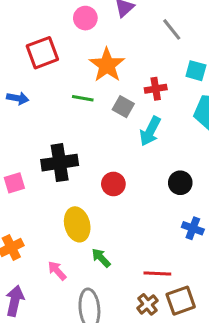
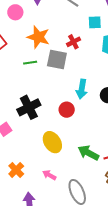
gray square: (123, 107) -> (57, 60), size x1.5
cyan arrow: (150, 131) -> (82, 89), moved
green arrow: (101, 258) -> (88, 153), moved, size x1.5

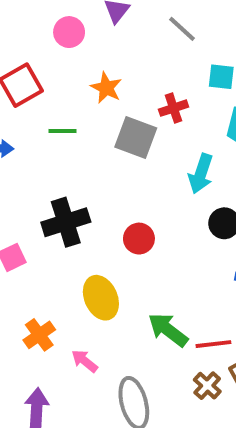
orange star: (38, 37) -> (106, 88), size x0.7
green line: (30, 63) -> (62, 131), moved
cyan arrow: (82, 89) -> (201, 174), moved
orange cross: (16, 170) -> (39, 335), moved

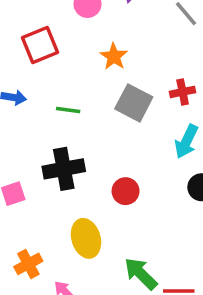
red cross: (174, 108) -> (183, 92), moved
green line: (62, 131) -> (68, 110), moved

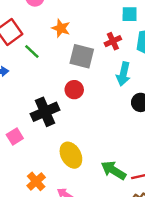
green line: (68, 110) -> (32, 52), moved, turned 49
red circle: (126, 191) -> (74, 90), moved

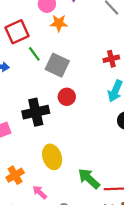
orange star: (61, 28) -> (59, 23), moved, turned -30
gray square: (82, 56) -> (57, 65), moved

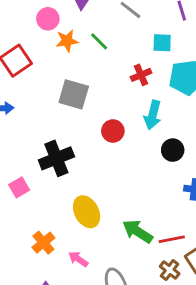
green line: (34, 54) -> (99, 41), moved
red circle: (67, 97) -> (113, 131), moved

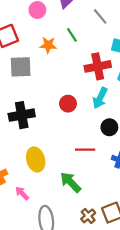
orange star: (67, 41) -> (48, 45), moved
red cross: (141, 75) -> (98, 66), size x1.6
gray square: (74, 94) -> (21, 67), moved, turned -30
red line: (172, 239) -> (85, 150), moved

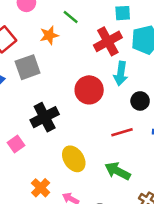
red circle: (68, 104) -> (89, 90), size x1.5

